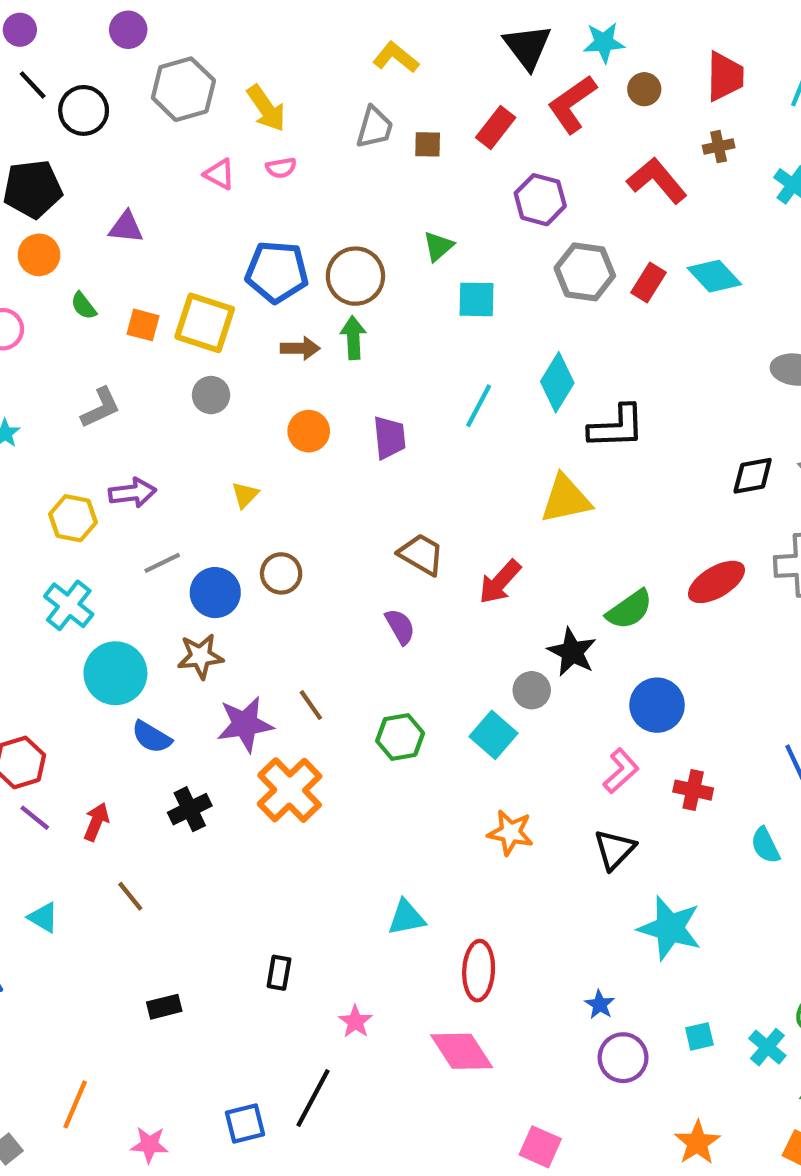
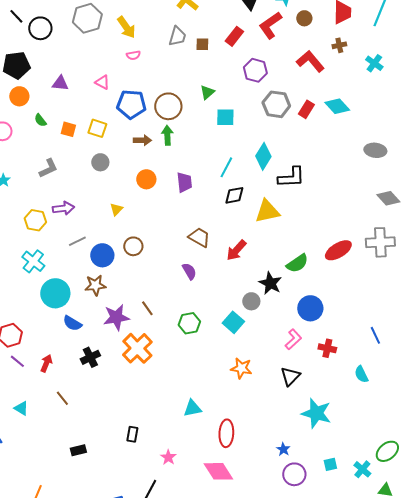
pink triangle: (220, 174) -> (102, 82), moved
yellow square: (205, 323) -> (97, 128), size x0.7
black diamond: (753, 476) -> (234, 195), moved

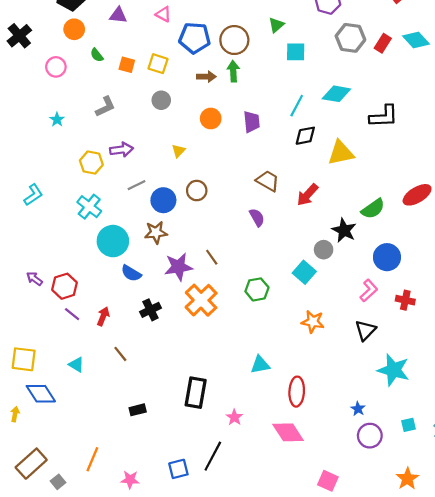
cyan diamond: (263, 156) -> (336, 94), turned 68
black L-shape: (291, 177) -> (384, 116), moved
green hexagon: (189, 323) -> (257, 289), moved
black rectangle: (132, 434) -> (196, 393), size x1.8

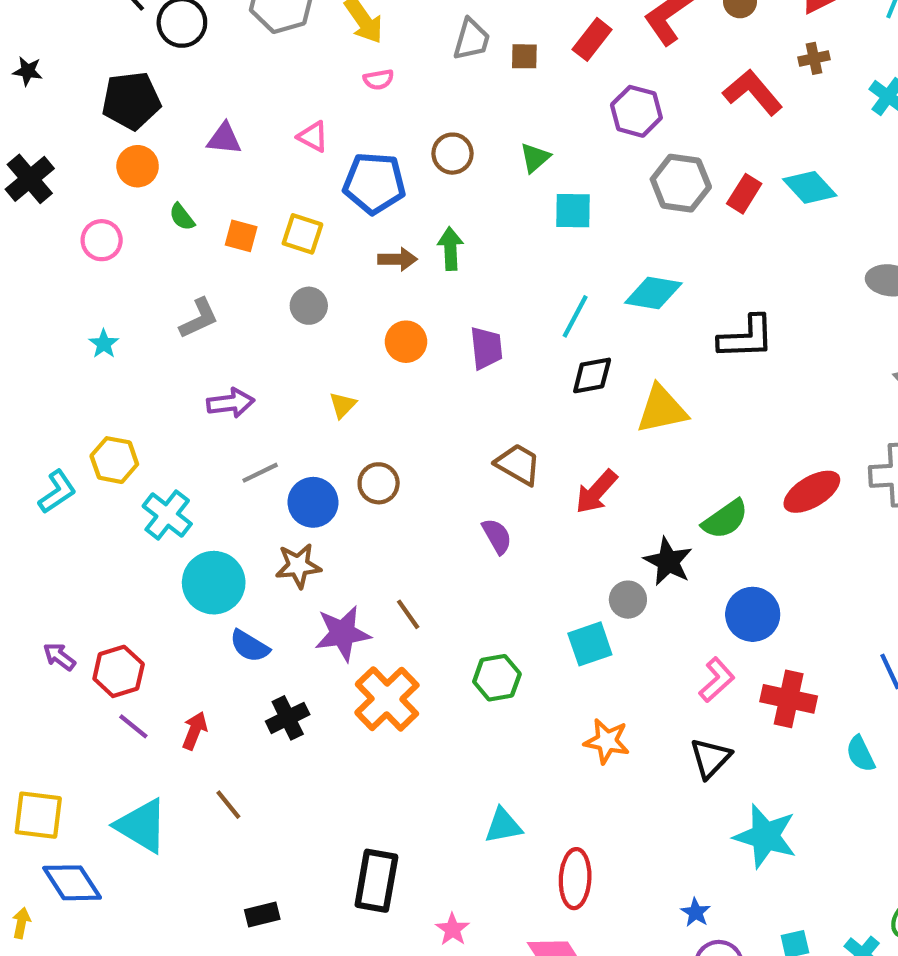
brown circle: (234, 40) -> (453, 154), moved, size x0.7
yellow hexagon: (91, 163) -> (114, 460), moved
cyan square: (304, 272) -> (590, 644), turned 30
red cross: (405, 300) -> (789, 699), size x1.4
cyan triangle: (76, 365) -> (142, 826), size x1.8

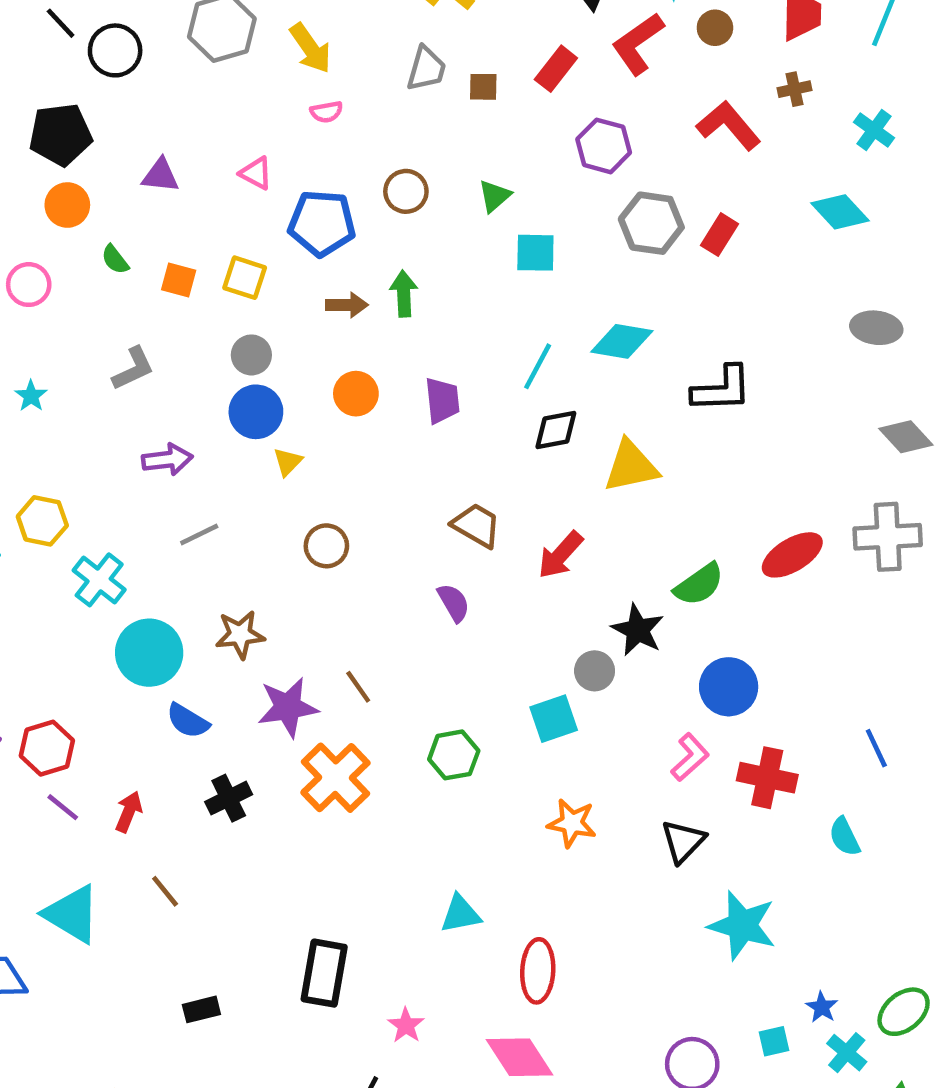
cyan diamond: (810, 187) -> (840, 212), moved
blue circle: (313, 502) -> (256, 412), moved
blue star: (696, 912) -> (822, 1007), moved

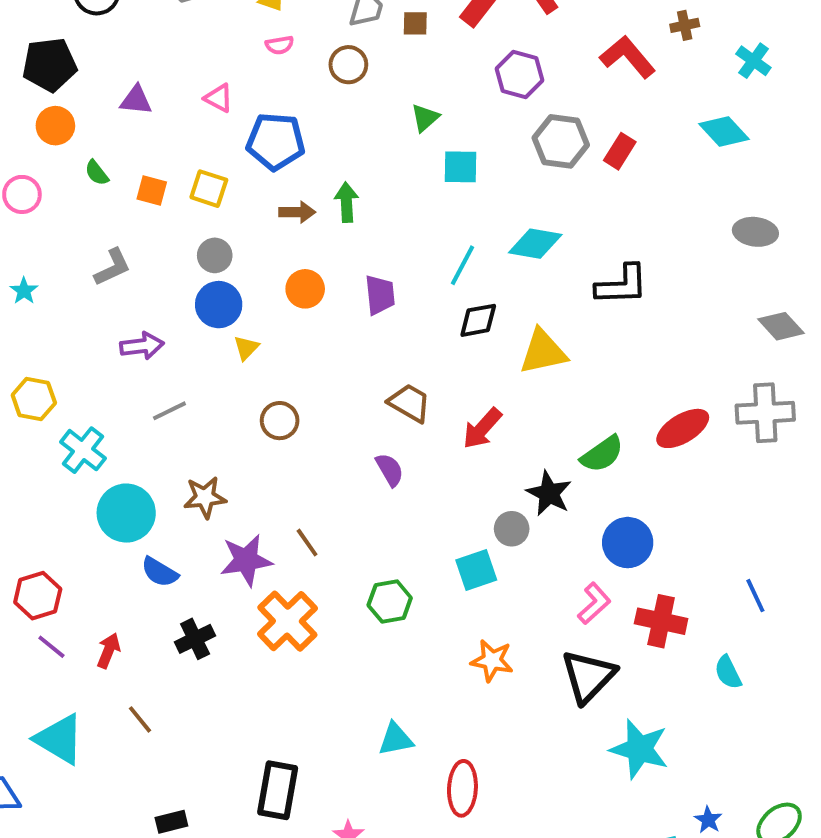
brown circle: (406, 191) -> (348, 65), moved
black triangle: (683, 841) -> (588, 676), size x1.4

